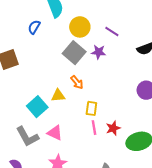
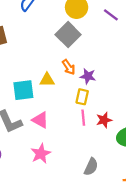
purple star: (99, 52) -> (88, 76), moved
cyan square: (37, 107) -> (23, 90), turned 30

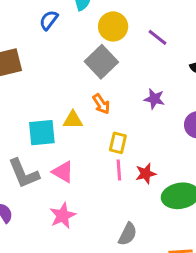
purple star: (88, 76) -> (154, 99), moved

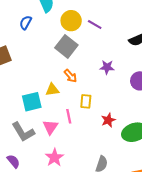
purple line: (157, 37) -> (95, 24), moved
pink line: (119, 170) -> (69, 116), moved
pink triangle: (63, 172) -> (50, 127), turned 42

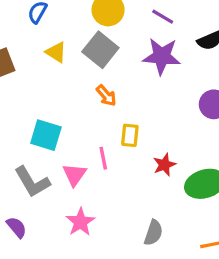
purple line: (95, 24) -> (163, 17), moved
purple star: (107, 67) -> (162, 56), moved, size x1.6
yellow triangle: (52, 90) -> (56, 52), moved, turned 40
cyan square: (32, 102) -> (46, 135), turned 30

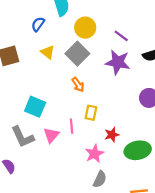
pink star: (80, 222) -> (94, 154), moved

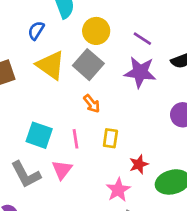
yellow triangle: (48, 52) -> (51, 65), size x1.6
pink line: (72, 126) -> (76, 139), moved

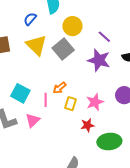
orange arrow: (92, 104) -> (60, 88), moved, turned 80
pink star: (118, 190) -> (95, 102), moved

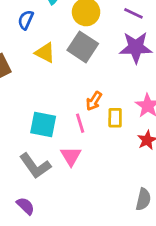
yellow triangle: (36, 45) -> (45, 53), size x0.7

